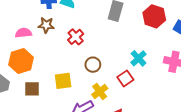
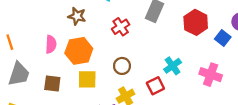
pink semicircle: (23, 33) -> (51, 44), moved, turned 91
red cross: (76, 37) -> (121, 27), moved
orange hexagon: (21, 61) -> (79, 51), moved

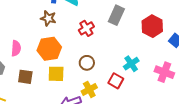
pink semicircle: (51, 44) -> (16, 48), moved
red square: (155, 86) -> (116, 81), turned -35

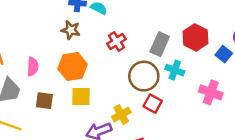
gray rectangle: (116, 15) -> (160, 44), moved
brown circle: (87, 63) -> (144, 76), moved, size x1.6
cyan cross: (131, 64) -> (175, 70), moved, turned -35

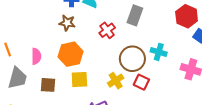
red hexagon: (195, 37) -> (187, 16), moved
gray rectangle: (160, 44) -> (135, 15), moved
yellow cross: (121, 114) -> (116, 81), moved

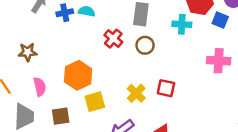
brown star: (67, 23) -> (28, 52), moved
cyan cross: (159, 52) -> (182, 24), moved
brown circle: (132, 59) -> (145, 45), moved, size x0.6

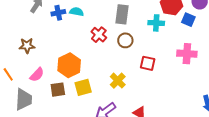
pink semicircle: (40, 87) -> (37, 75), turned 56
red square: (166, 88) -> (148, 63), moved
brown square: (61, 116) -> (58, 90), moved

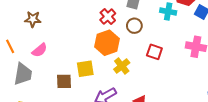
orange hexagon: (69, 65) -> (107, 43), moved
brown square: (58, 90) -> (64, 81), moved

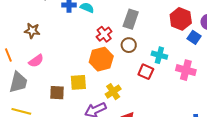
cyan cross: (168, 12) -> (159, 55), moved
yellow cross: (122, 66) -> (113, 92), moved

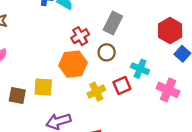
red square: (146, 72) -> (122, 85), turned 35
yellow cross: (113, 92) -> (96, 92), moved

